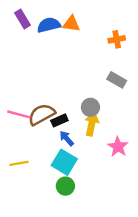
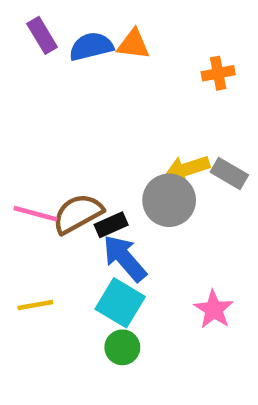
gray rectangle: (117, 80) -> (229, 174), moved
gray circle: (90, 107) -> (169, 200), size x1.5
yellow arrow: (92, 124) -> (187, 169), moved, turned -120
blue arrow: (67, 138) -> (125, 258), size x1.6
pink star: (118, 147) -> (214, 309), moved

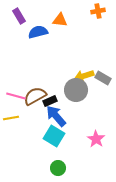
blue semicircle: (91, 46) -> (38, 32), moved
orange cross: (218, 73) -> (98, 11), moved
yellow line: (35, 305) -> (11, 118), moved
green circle: (122, 347) -> (58, 168), moved

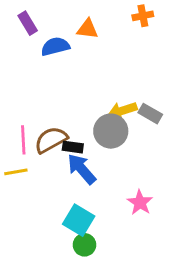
pink line: (16, 96) -> (23, 140), turned 72
black rectangle: (50, 101) -> (73, 147), turned 32
cyan square: (54, 136) -> (79, 220), moved

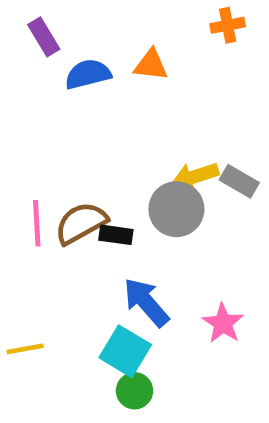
orange triangle: (87, 29) -> (151, 65), moved
blue arrow: (82, 169) -> (146, 302), moved
yellow line: (16, 172) -> (25, 349), moved

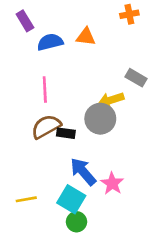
gray rectangle: (239, 181) -> (136, 78), moved
pink line: (37, 223) -> (45, 90), moved
pink star: (223, 323) -> (112, 183), moved
yellow line: (25, 349) -> (26, 199), moved

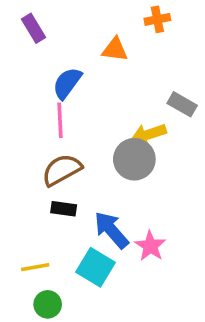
orange cross: (129, 14) -> (157, 19), moved
blue semicircle: (50, 42) -> (67, 83), moved, turned -40
black rectangle: (66, 133) -> (64, 209), moved
green circle: (76, 222) -> (48, 304), moved

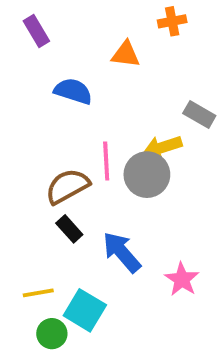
blue semicircle: (67, 83) -> (73, 91), turned 72
pink line: (60, 120) -> (106, 161), moved
black rectangle: (64, 209) -> (69, 229), turned 40
pink star: (150, 246) -> (182, 279), moved
cyan square: (95, 267) -> (85, 310), moved

